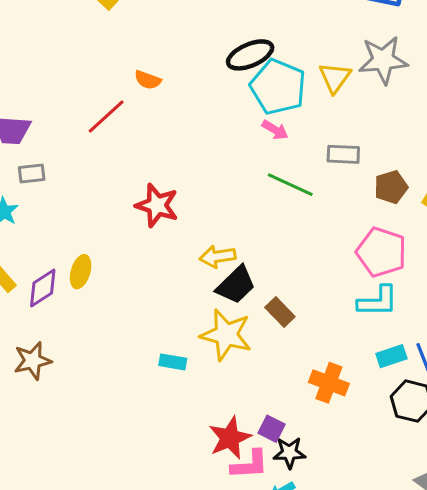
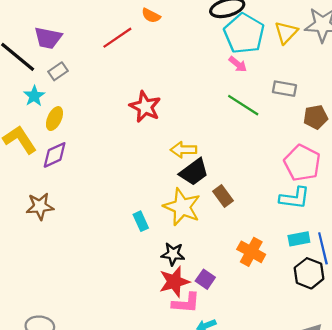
gray rectangle: (32, 173) -> (58, 71), turned -36
yellow ellipse: (81, 272) -> (54, 119), moved
cyan rectangle: (173, 362) -> (141, 221), turned 48
black star: (289, 453) -> (173, 254), moved

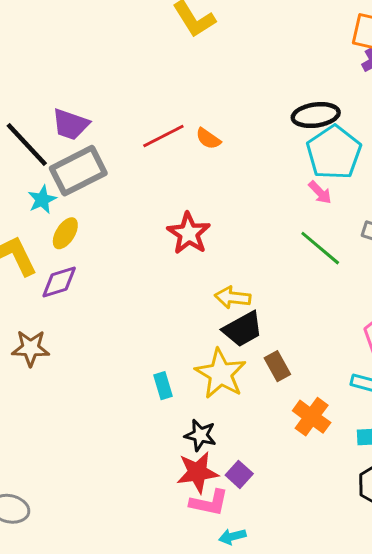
orange semicircle: (151, 16) -> (208, 139), moved
gray rectangle: (58, 71) -> (78, 171), size x2.0
orange cross: (251, 252) -> (312, 417), moved

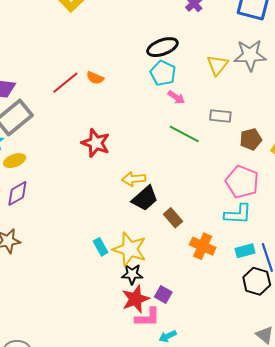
cyan pentagon: (334, 152) -> (163, 73), moved, size x0.7
yellow ellipse: (65, 233) -> (15, 161), turned 50
yellow star: (221, 374) -> (130, 249), moved

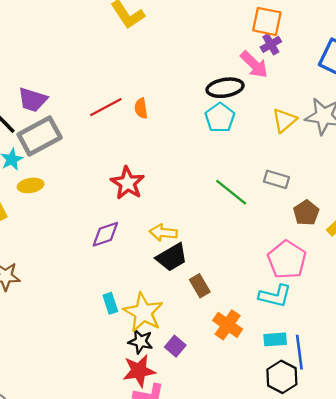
orange semicircle: (95, 78) -> (141, 108), turned 48
pink arrow: (176, 97) -> (254, 64), moved, size x1.5
brown pentagon: (251, 139) -> (306, 213), turned -30
purple diamond: (17, 193) -> (105, 234), moved
purple square: (163, 294) -> (175, 346), moved

